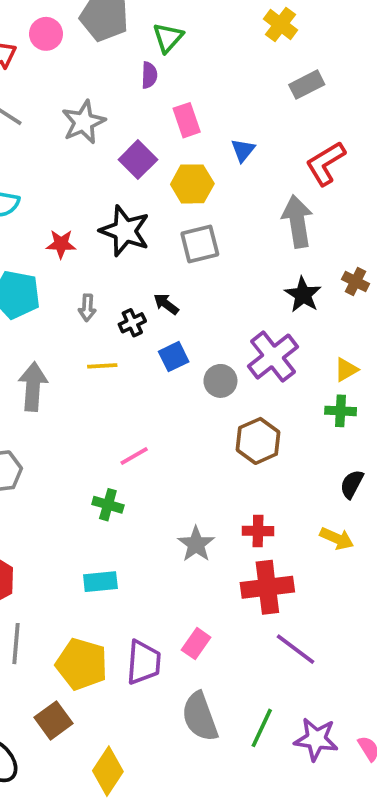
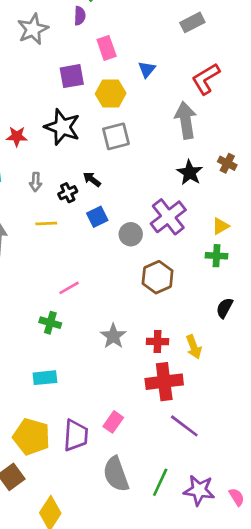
gray star: (84, 122) -> (33, 29), moved
purple square: (138, 160) -> (72, 76), turned 35
yellow arrow: (337, 538) -> (194, 347), moved, turned 45
gray star: (196, 544) -> (113, 336), moved

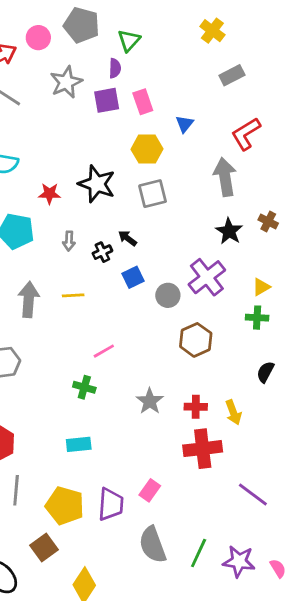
purple square: (72, 76) -> (107, 100), moved
yellow line: (46, 224) -> (73, 295), moved
purple line: (184, 426) -> (253, 495), moved

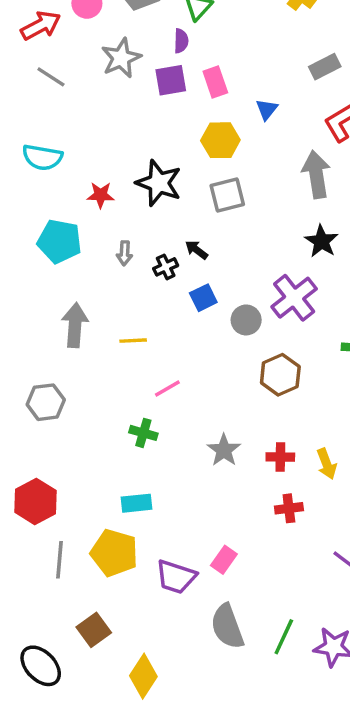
gray rectangle: (232, 75) -> (325, 67), moved
yellow line: (73, 295) -> (133, 341), moved
red cross: (203, 449) -> (289, 508), size x0.6
purple trapezoid: (111, 504) -> (176, 577), turned 104
yellow pentagon: (65, 506) -> (114, 553), moved

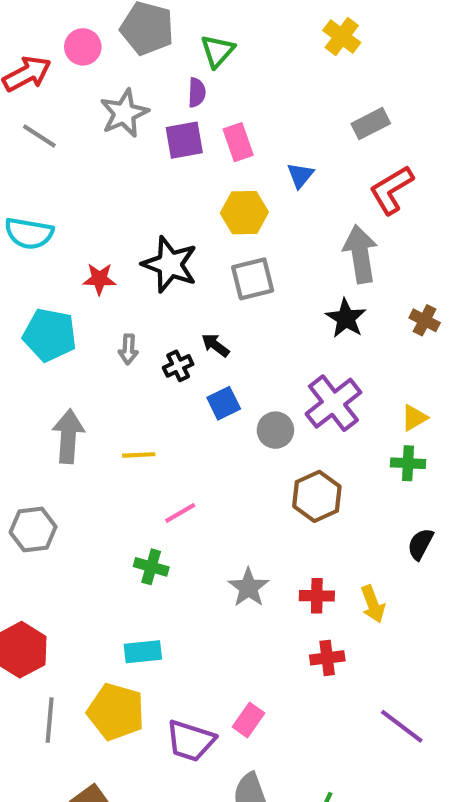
black star: (321, 241) -> (346, 318), moved

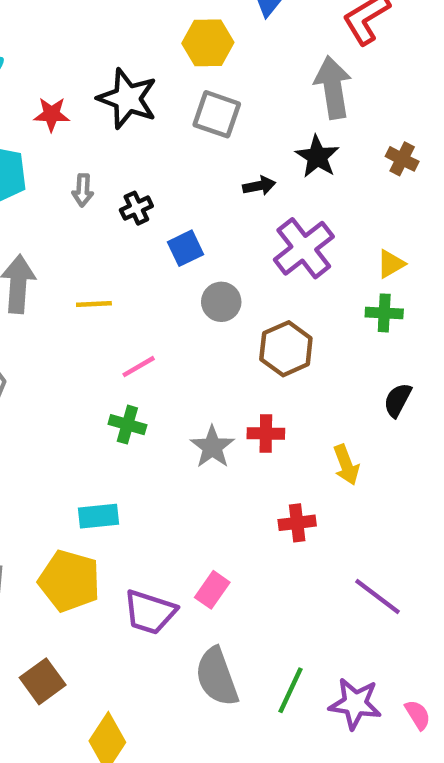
gray square: (253, 279) -> (217, 114), turned 33
black arrow: (215, 345) -> (259, 186), moved, turned 132
gray circle: (275, 430) -> (221, 302), moved
green cross: (151, 567) -> (127, 425), moved
red cross: (317, 596) -> (266, 434), moved

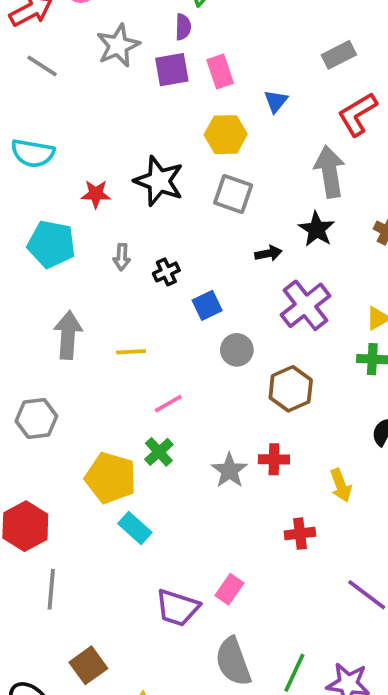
green cross: (127, 425) -> (159, 452), turned 32
cyan rectangle: (98, 516) -> (135, 528), turned 48
yellow pentagon: (69, 581) -> (111, 478), moved

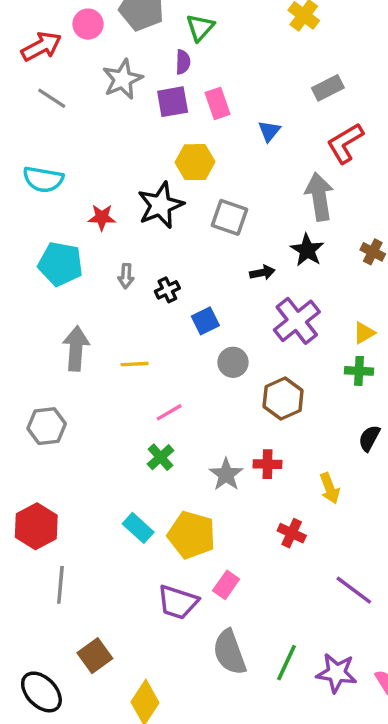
yellow hexagon: (226, 135) -> (195, 162), moved
black star: (159, 181) -> (161, 205), turned 30
yellow pentagon: (111, 478) -> (192, 535), moved
red cross: (300, 534) -> (292, 533), turned 32

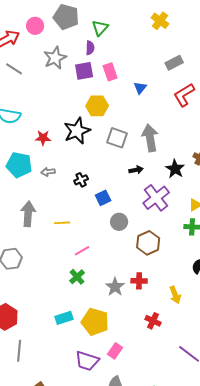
gray arrow: (319, 197) -> (150, 138), moved
black star: (307, 250) -> (175, 169), moved
gray arrow: (126, 276) -> (48, 172), moved, turned 80
cyan rectangle: (138, 528) -> (64, 318), turned -60

